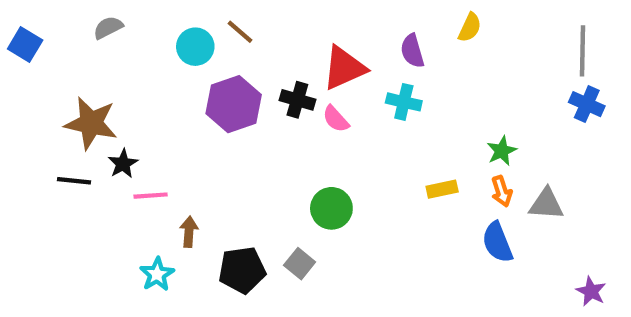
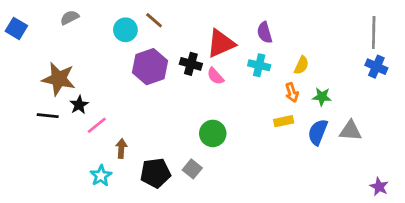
yellow semicircle: (470, 27) -> (301, 65), moved
green star: (502, 151) -> (322, 97), turned 30
orange arrow: (502, 191) -> (292, 93), moved
pink line: (151, 196) -> (97, 125), turned -35
blue semicircle: (497, 242) -> (318, 132), moved, turned 44

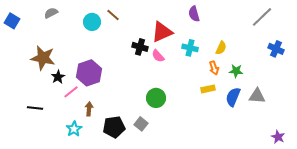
purple semicircle: (265, 33) -> (194, 14), moved
gray line: (374, 33) -> (262, 17), moved, turned 45
purple hexagon: (150, 67) -> (89, 73), moved
black line: (48, 116) -> (35, 108), moved

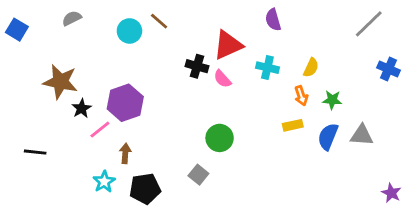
black line: (35, 108) -> (35, 152), moved
black pentagon: (114, 127) -> (145, 189), moved

